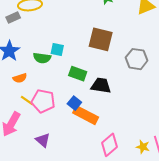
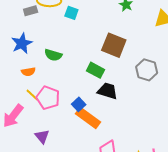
cyan square: (57, 49) -> (71, 13), moved
green rectangle: (78, 74) -> (96, 70), moved

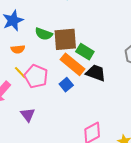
brown square: (114, 45) -> (65, 39), moved, turned -30
orange rectangle: (88, 118) -> (73, 64), moved

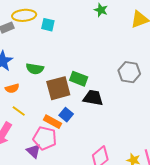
brown square: (65, 39) -> (58, 88), moved
orange rectangle: (73, 64) -> (53, 122), moved, size x0.7
pink pentagon: (36, 76) -> (45, 138), moved

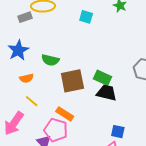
cyan square: (48, 25) -> (86, 17), moved
green rectangle: (79, 79) -> (102, 78), moved
blue square: (66, 115) -> (118, 132), moved, turned -32

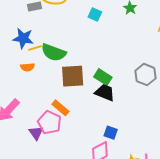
blue star: (18, 50) -> (23, 38), turned 30
green semicircle: (50, 60) -> (54, 52), size x1.4
yellow line: (32, 101) -> (35, 48), moved, turned -64

